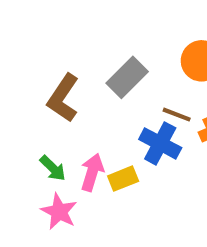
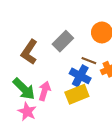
green arrow: (53, 168) -> (24, 89), size x1.6
yellow rectangle: (123, 179) -> (77, 94), moved, size x1.5

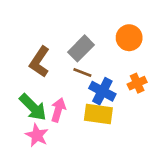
brown line: (89, 61) -> (82, 72), moved
yellow rectangle: (77, 94) -> (98, 114), turned 30

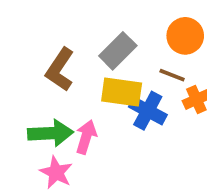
brown line: (82, 72) -> (172, 75), moved
green arrow: (33, 107) -> (51, 133), turned -48
yellow rectangle: (98, 114) -> (122, 92), moved

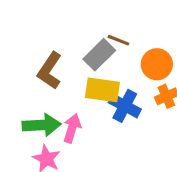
orange circle: (185, 36) -> (157, 64), moved
brown line: (172, 75) -> (118, 40), moved

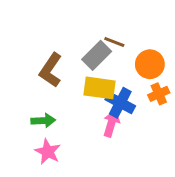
green arrow: (42, 125) -> (43, 121), size x0.7
pink arrow: (72, 128) -> (111, 123), moved

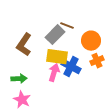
pink arrow: (111, 123) -> (54, 73), moved

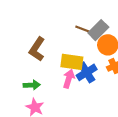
gray rectangle: (55, 35) -> (98, 30), moved
blue cross: (71, 67) -> (87, 72), turned 30

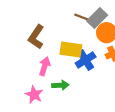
pink arrow: (69, 79) -> (45, 66), moved
green arrow: (32, 85) -> (60, 85), moved

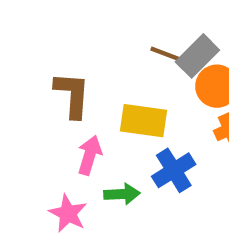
brown L-shape: (36, 37) -> (72, 95), turned 150
blue cross: (86, 60) -> (174, 170), moved

